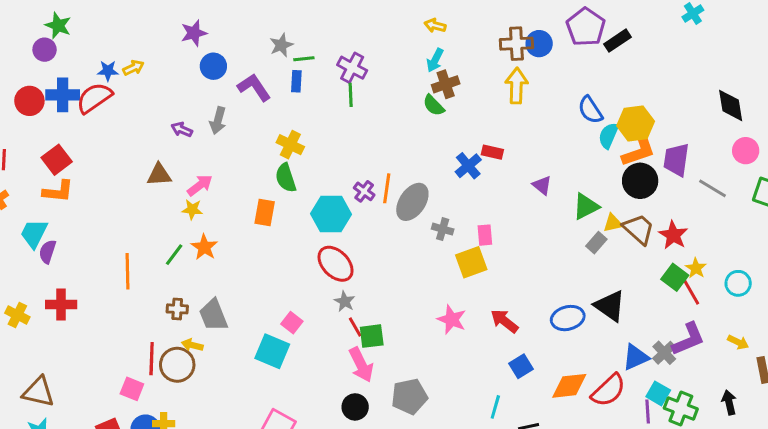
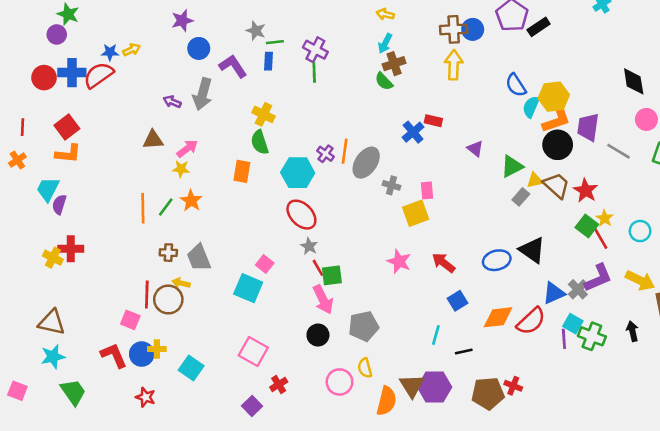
gray star: (281, 45) -> (256, 31), turned -30
gray arrow: (218, 120) -> (203, 94), size x1.4
orange line: (127, 271) -> (143, 208), moved
yellow cross: (17, 315) -> (53, 258), moved
yellow arrow: (738, 342) -> (640, 280), size x1.6

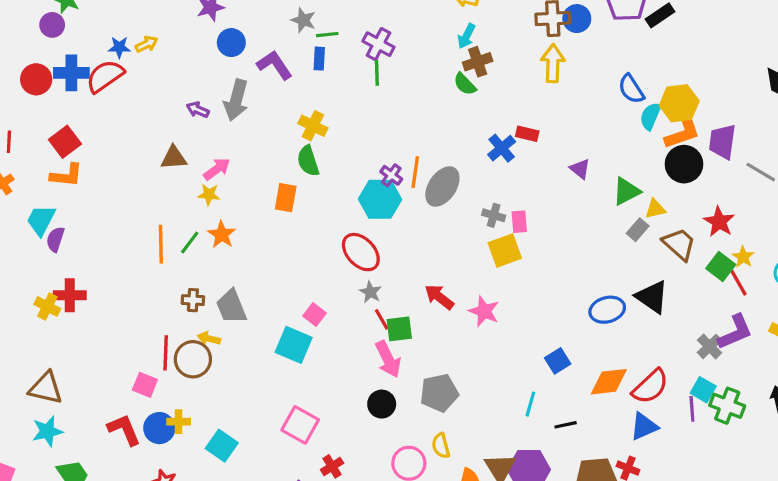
cyan hexagon: (298, 173) -> (380, 199), moved
gray cross: (392, 185) -> (494, 215), moved
brown trapezoid: (556, 185) -> (679, 244), moved
red arrow: (443, 263) -> (439, 297), moved
blue triangle: (554, 293) -> (644, 426), moved

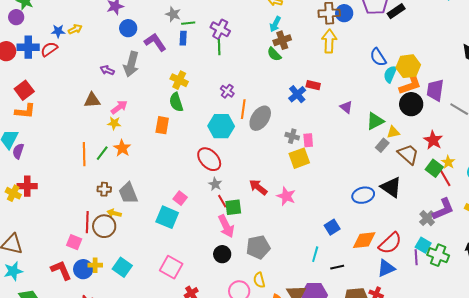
red semicircle: (105, 76) -> (49, 49), size x0.7
purple cross: (391, 175) -> (227, 91), moved
cyan square: (222, 446) -> (122, 267), moved

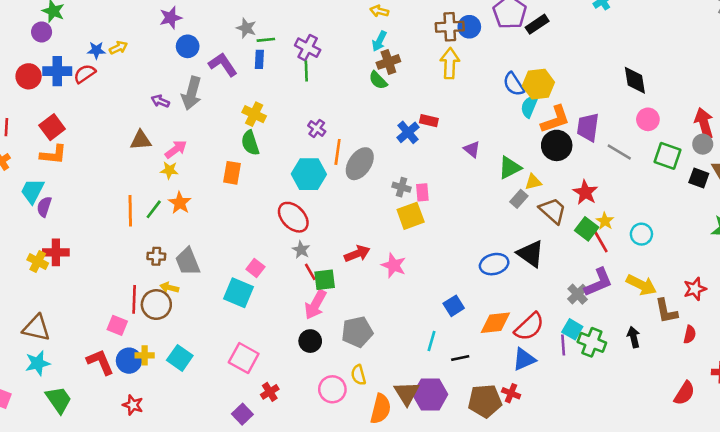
yellow hexagon: (408, 66) -> (538, 84), moved
red arrow: (258, 187) -> (357, 254), turned 120
pink arrow: (226, 226) -> (315, 305), turned 55

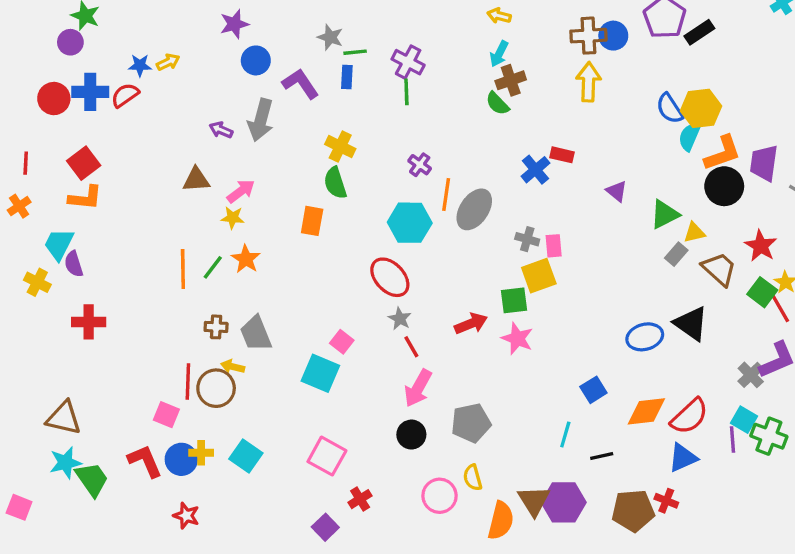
purple semicircle: (44, 207) -> (74, 264), turned -36
yellow cross: (38, 261) -> (37, 282), moved
green square: (325, 280) -> (514, 300), moved
green trapezoid: (59, 400) -> (92, 479), moved

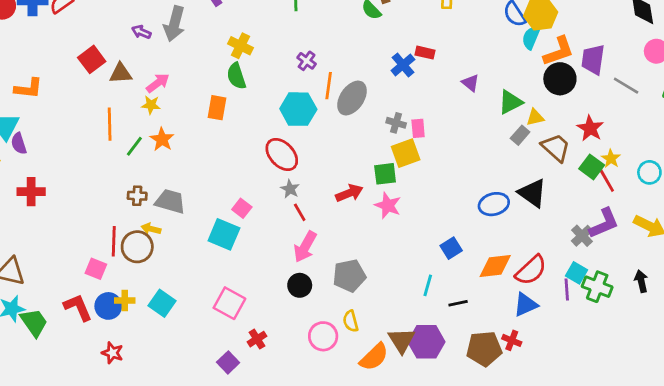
red square: (84, 163) -> (92, 59), moved
orange line: (183, 269) -> (110, 124), moved
gray trapezoid: (256, 334) -> (170, 201), turned 128
orange semicircle: (501, 521) -> (374, 357), turned 32

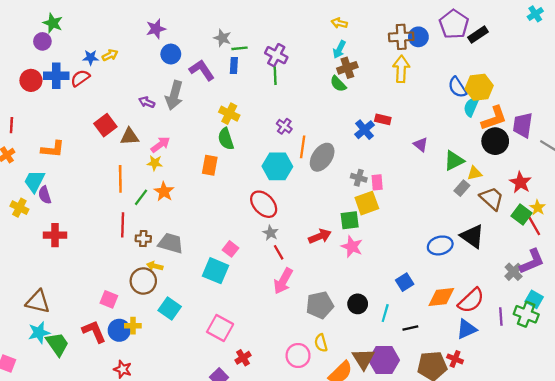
red line: (114, 241) -> (123, 225), moved
cyan square: (576, 273) -> (534, 299), moved
black circle: (300, 285) -> (358, 304), moved
cyan square: (162, 303) -> (170, 309), moved

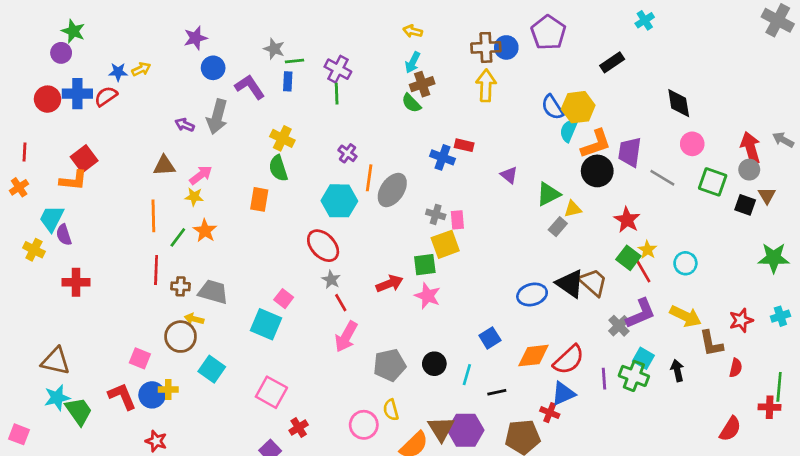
black rectangle: (478, 35) -> (612, 62), moved
red square: (105, 125) -> (84, 159), moved
blue cross: (365, 130) -> (442, 157), turned -30
brown trapezoid: (492, 198) -> (593, 282), moved
red cross: (455, 359) -> (550, 413), moved

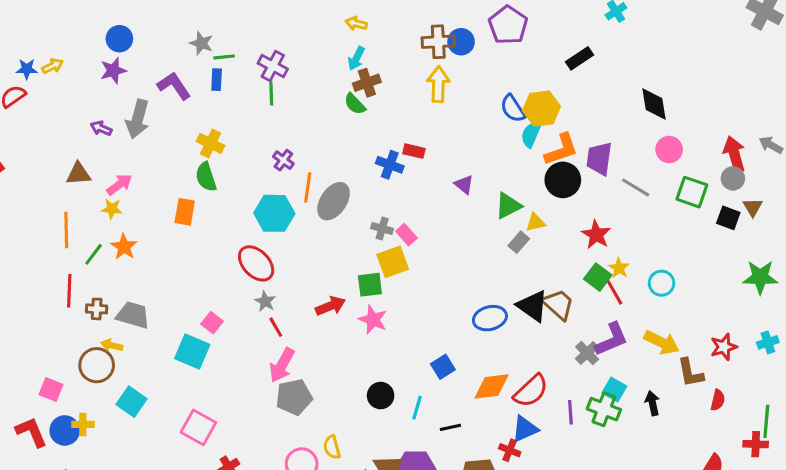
purple star: (195, 38) -> (113, 71), moved
blue circle: (213, 68) -> (119, 39), moved
pink rectangle: (457, 220) -> (406, 235), turned -36
gray pentagon: (390, 365) -> (294, 397), moved

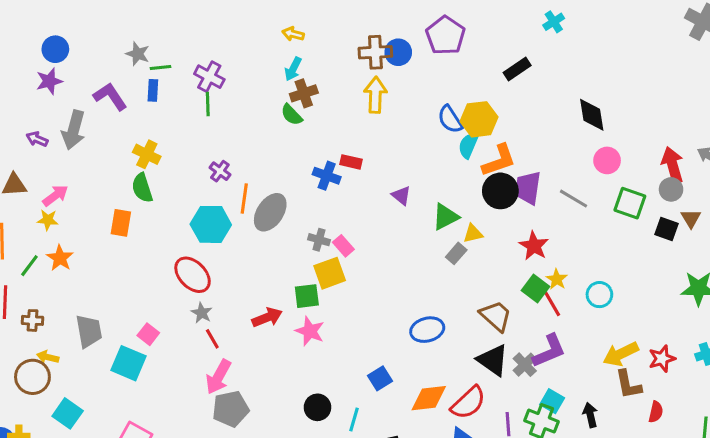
purple trapezoid: (599, 159) -> (528, 188), moved
black triangle: (532, 306) -> (493, 360), moved
gray trapezoid: (133, 315) -> (89, 331), moved, turned 64
yellow arrow: (662, 342) -> (621, 354), moved, turned 128

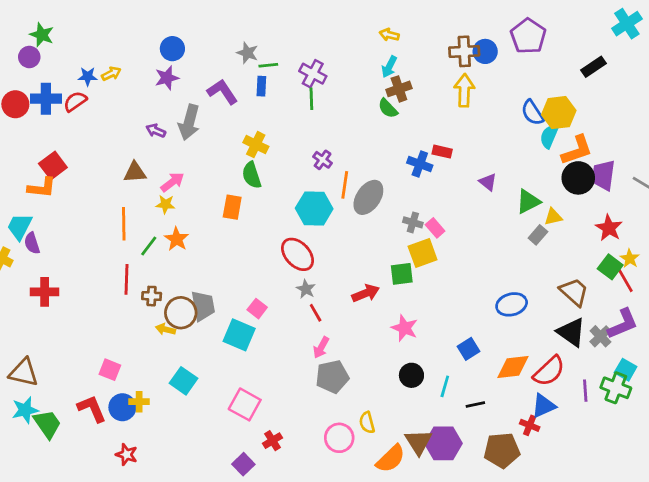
cyan cross: (554, 22) -> (627, 24), size x1.5
pink star: (310, 331) -> (405, 328), moved
brown circle: (32, 377) -> (181, 313), moved
pink arrow: (218, 377) -> (321, 347), size x0.7

